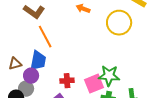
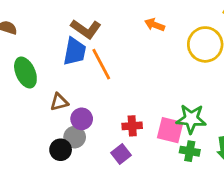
blue trapezoid: (38, 61) -> (75, 51), moved
pink square: (94, 84) -> (170, 130), turned 36

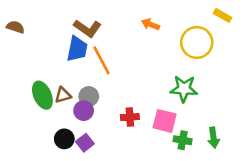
green ellipse: (25, 73) -> (42, 95), moved
green star: (191, 119) -> (184, 89), moved
gray circle: (75, 137) -> (89, 96), moved
purple square: (121, 154) -> (85, 143), moved

